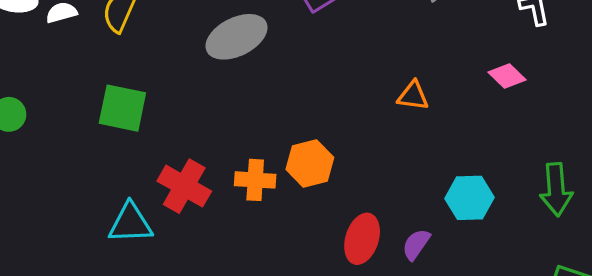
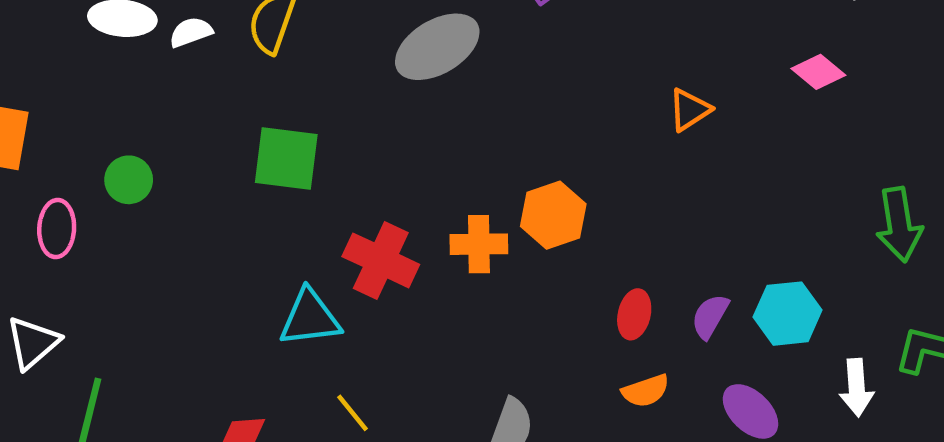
orange triangle: (413, 96) -> (690, 110), turned -36
cyan hexagon: (469, 198) -> (788, 314), moved
red ellipse: (362, 239) -> (634, 314), size x0.7

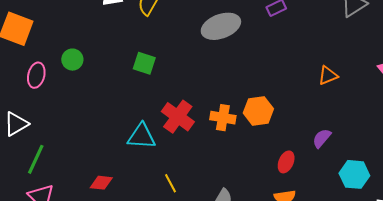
green square: (286, 159) -> (144, 63), size x0.7
purple semicircle: (710, 316) -> (322, 138), moved
yellow line: (353, 413) -> (170, 183), moved

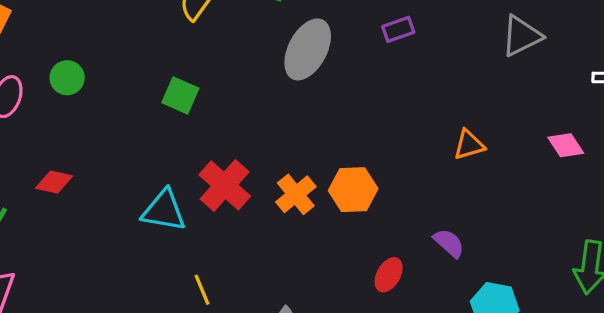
gray ellipse: (221, 26) -> (308, 49), turned -48
orange cross: (223, 118) -> (296, 194), turned 35
purple semicircle: (322, 138) -> (449, 243), turned 85
red diamond: (101, 183) -> (54, 182), moved

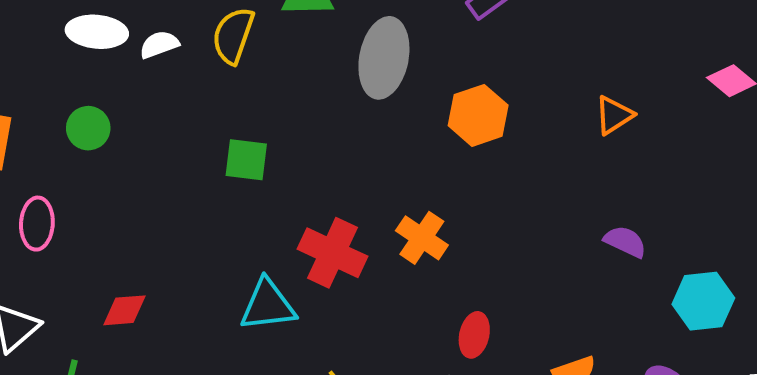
green circle: (67, 78) -> (88, 128), moved
orange hexagon: (353, 190) -> (478, 115), moved
red ellipse: (389, 275) -> (474, 335), moved

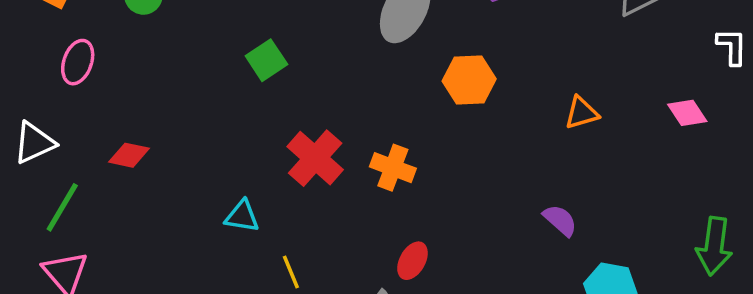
green square: (246, 160) -> (266, 60), turned 33
orange cross: (422, 238) -> (393, 168), turned -30
cyan triangle: (268, 305) -> (242, 216), moved, size x0.7

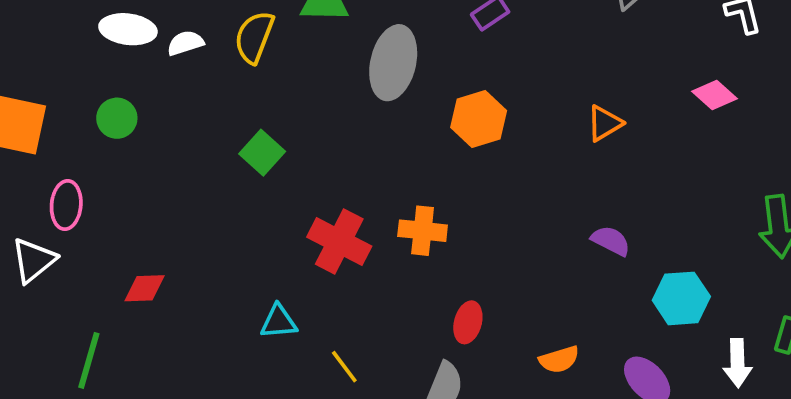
white triangle: (34, 143) -> (33, 260), moved

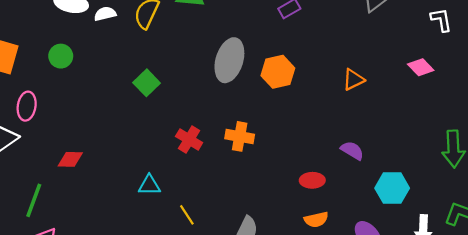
gray ellipse: (393, 63) -> (229, 60), moved
red cross: (339, 242) -> (189, 140), size x0.7
red ellipse: (468, 322) -> (312, 180), moved, turned 70

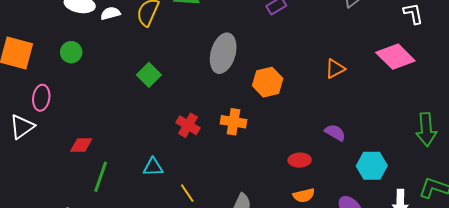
pink diamond: (421, 67) -> (395, 57), size x1.6
orange hexagon: (278, 72) -> (268, 82), moved
green line: (34, 200) -> (101, 177), moved

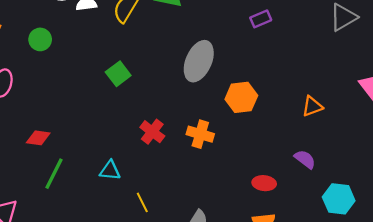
orange triangle: (335, 69) -> (312, 106), moved

